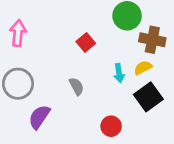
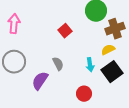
brown cross: (152, 40) -> (115, 29), turned -30
cyan arrow: (119, 73) -> (90, 65), moved
purple semicircle: (39, 117) -> (40, 81), moved

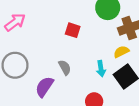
pink arrow: (14, 24) -> (15, 22), turned 48
red square: (65, 31) -> (73, 30), turned -32

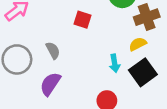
gray semicircle: (65, 67) -> (53, 50), moved

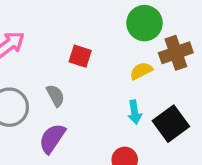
red square: (82, 20) -> (80, 56), moved
yellow semicircle: (138, 44) -> (141, 71), moved

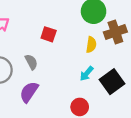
yellow semicircle: (141, 71) -> (91, 45), turned 126
cyan arrow: (135, 112) -> (87, 74), turned 49

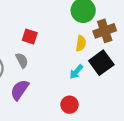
red square: (49, 34) -> (30, 37), moved
black square: (112, 82) -> (101, 63), moved

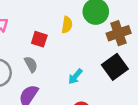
yellow semicircle: (81, 43) -> (67, 25), moved
cyan arrow: (76, 72) -> (75, 76), moved

